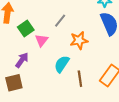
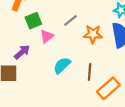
orange star: (79, 40) -> (93, 34), moved
brown line: (80, 79) -> (90, 72), moved

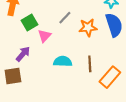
cyan semicircle: (62, 65) -> (63, 61), turned 54

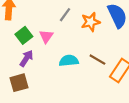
green square: (30, 23) -> (24, 35), moved
brown line: (90, 64) -> (97, 60), turned -49

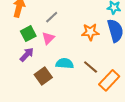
gray line: (65, 15) -> (52, 17), moved
brown square: (19, 83) -> (43, 76), moved, turned -30

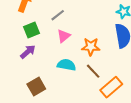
orange star: (90, 32) -> (91, 47), moved
pink triangle: (48, 38) -> (64, 36), moved
brown square: (43, 76) -> (36, 87), moved

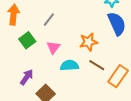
pink triangle: (64, 36) -> (53, 47), moved
purple arrow: (28, 52) -> (27, 77), moved

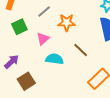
orange star: (89, 42) -> (67, 22), moved
brown line: (97, 65) -> (81, 50), moved

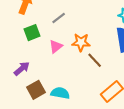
orange star: (67, 22) -> (81, 42), moved
cyan semicircle: (54, 59) -> (60, 93), moved

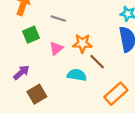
gray line: (59, 18) -> (58, 19), turned 56
cyan semicircle: (60, 93) -> (77, 75), moved

